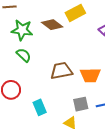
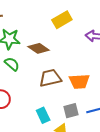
brown diamond: (52, 25) -> (39, 48), moved
cyan rectangle: (40, 107) -> (43, 115), moved

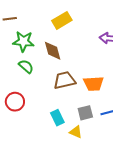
yellow rectangle: (62, 20) -> (62, 20), moved
brown diamond: (39, 48) -> (53, 51), turned 40

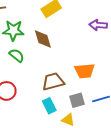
brown trapezoid: (64, 80) -> (53, 82), moved

